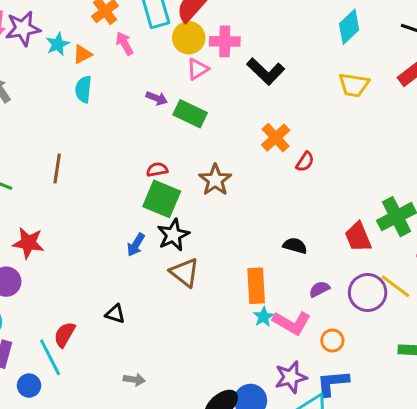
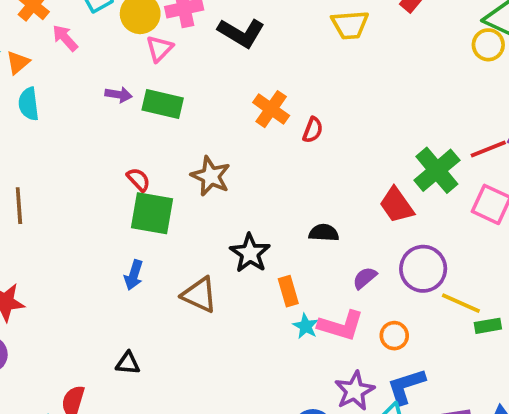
red semicircle: (157, 170) -> (138, 180), turned 70
black star: (173, 235) -> (250, 253), moved
orange rectangle: (256, 286) -> (288, 291), size x0.7
yellow line: (395, 286) -> (461, 303), moved

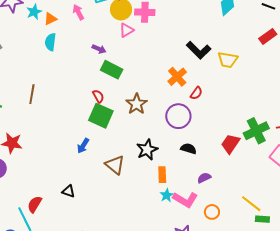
yellow trapezoid: (350, 25) -> (228, 60), moved
black L-shape: (241, 33) -> (199, 50), moved
green rectangle: (163, 104) -> (112, 70), moved
red trapezoid: (397, 205) -> (230, 144), turned 55
purple circle: (423, 269) -> (178, 116), moved

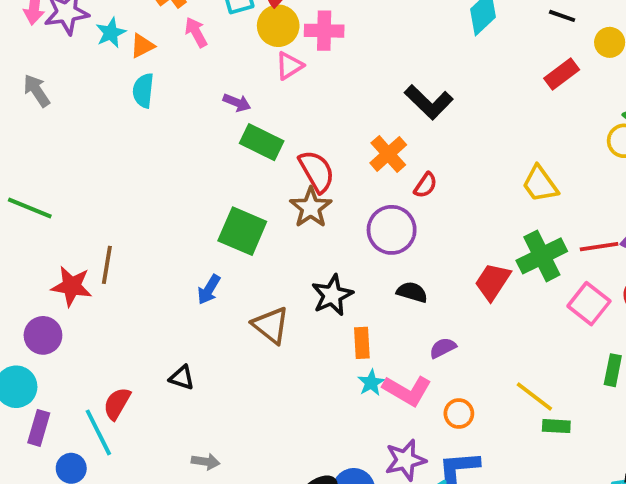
yellow trapezoid: (228, 60) -> (540, 184), moved, turned 45
brown line: (32, 94) -> (107, 265), moved
red semicircle: (98, 96) -> (317, 171), moved, size x1.6

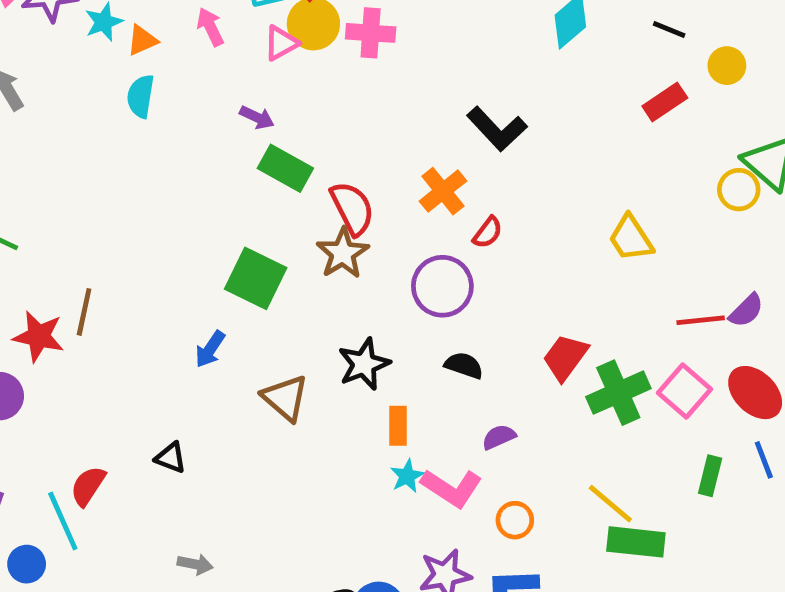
pink triangle: (289, 66) -> (281, 43), moved
green cross: (542, 256) -> (618, 393), moved
green rectangle: (556, 426) -> (636, 542), size x1.6

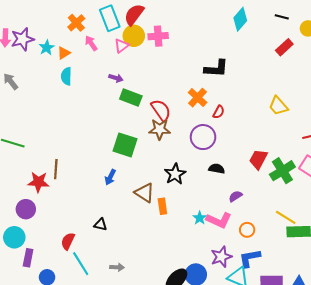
black L-shape: (497, 129) -> (216, 68), turned -35
brown star: (343, 253) -> (160, 129), turned -30
orange rectangle: (398, 426) -> (162, 206), moved
cyan line: (63, 521) -> (81, 264), moved

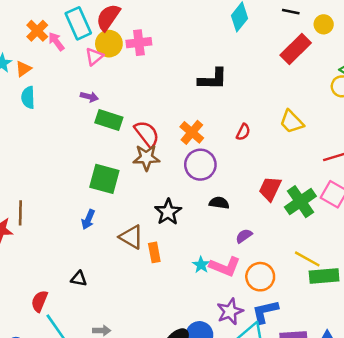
pink arrow: (91, 43) -> (56, 41), moved
red rectangle: (284, 47) -> (296, 49), size x1.4
orange cross: (198, 98) -> (192, 132), moved
red semicircle: (219, 112) -> (243, 132), moved
orange circle: (247, 230) -> (260, 277), size x1.5

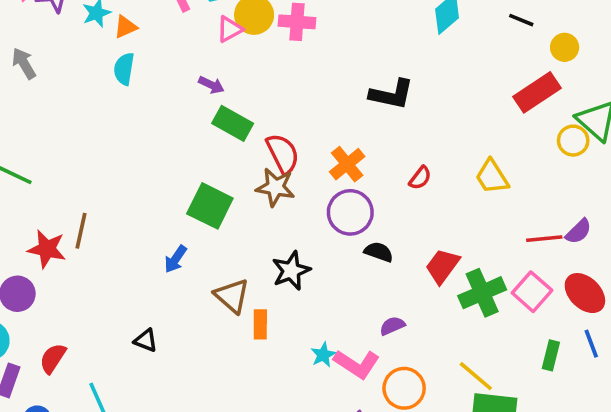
red rectangle: (296, 49) -> (537, 92), moved
black semicircle: (219, 203) -> (379, 252), moved
red semicircle: (39, 301) -> (53, 358), moved

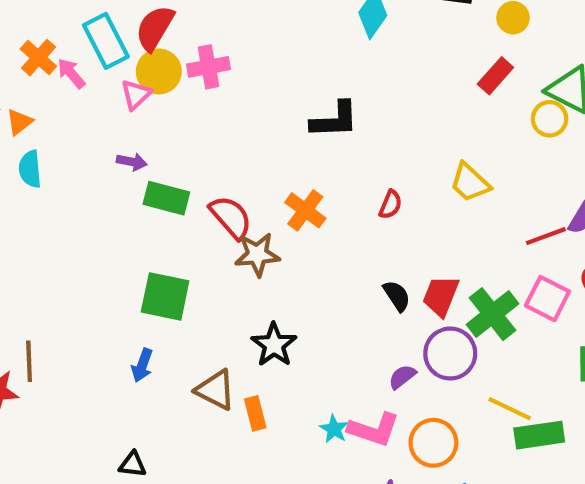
red rectangle: (537, 92) -> (495, 76), size x0.7
brown star: (275, 187) -> (257, 254), moved
purple circle: (350, 212) -> (450, 354), moved
black semicircle: (379, 252) -> (397, 296), moved, turned 52

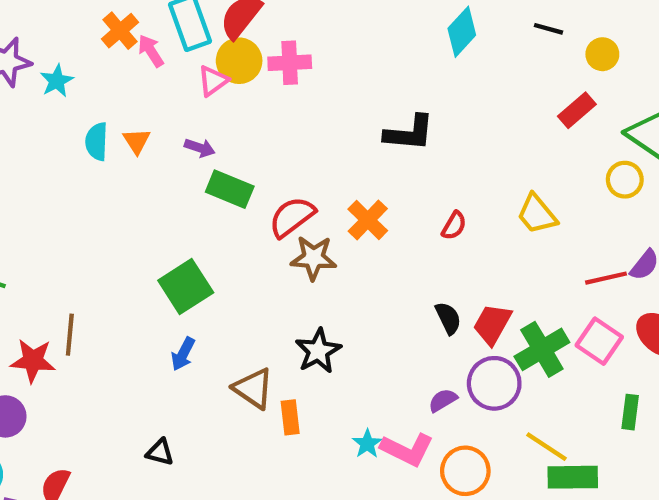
yellow circle: (550, 119) -> (625, 180), moved
orange triangle: (19, 122) -> (137, 141), moved, turned -32
red semicircle: (231, 217) -> (292, 217), turned -93
green square: (165, 296) -> (186, 287), moved, turned 38

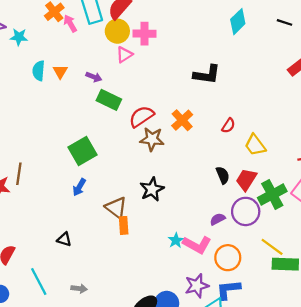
cyan star: (57, 81) -> (19, 37), turned 30
pink triangle: (213, 81) -> (124, 55), moved
yellow trapezoid: (537, 214) -> (255, 145), moved
orange rectangle: (290, 417) -> (124, 225), moved

